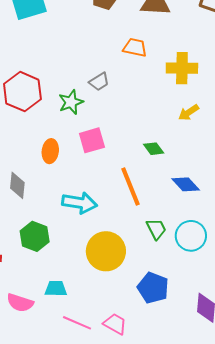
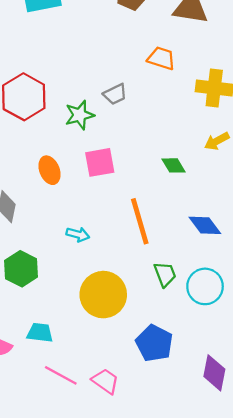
green diamond: (154, 149) -> (173, 165), moved
orange ellipse: (50, 151) -> (49, 170), turned -35
cyan arrow: (80, 203) -> (78, 234), size x0.6

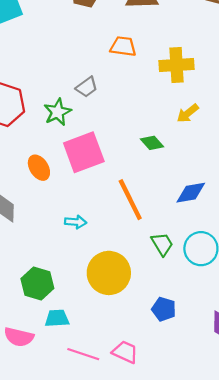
pink square: (100, 162) -> (84, 152), size x1.4
blue diamond: (205, 225) -> (191, 193), turned -52
green hexagon: (21, 269) -> (37, 284), moved
blue pentagon: (154, 343) -> (164, 309), size x0.7

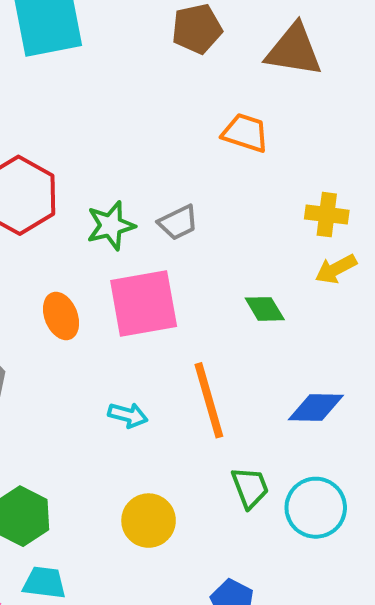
yellow cross: (177, 65) -> (327, 215), moved, size x0.7
gray trapezoid: (87, 87) -> (178, 222), moved
cyan arrow: (76, 222) -> (128, 415), moved
yellow circle: (109, 273) -> (149, 521), size x0.7

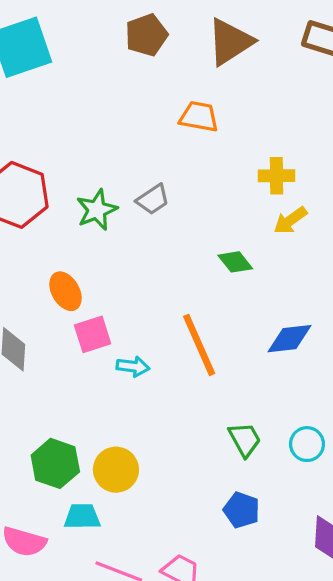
brown triangle: (294, 50) -> (230, 42), turned -34
pink square: (144, 303) -> (93, 334), moved, size x0.6
green trapezoid: (250, 487) -> (245, 439), moved
cyan circle: (316, 508) -> (307, 444), moved, size x0.7
yellow circle: (149, 521) -> (116, 470), moved

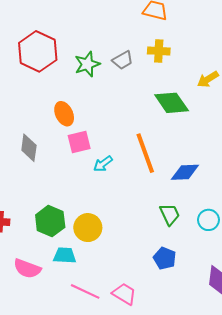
yellow cross: (276, 176) -> (159, 51), moved
green diamond: (235, 262) -> (172, 103), size x1.6
blue diamond: (289, 339) -> (185, 172), moved
cyan arrow: (133, 367) -> (103, 164), turned 132

